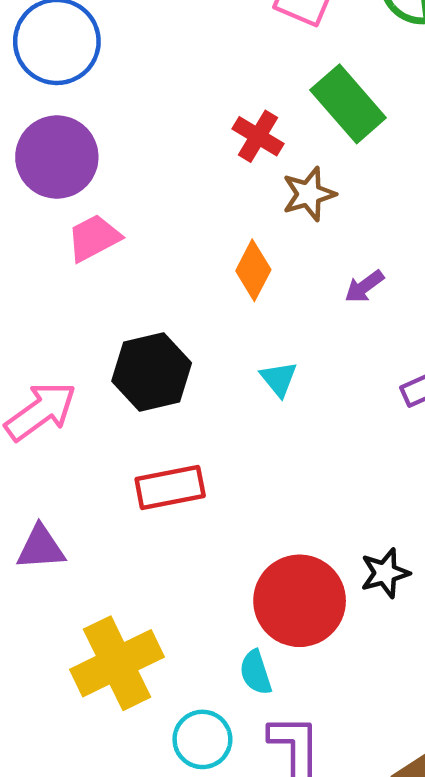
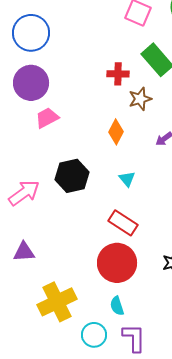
red cross: (258, 136) -> (118, 74), turned -30
red rectangle: (170, 488) -> (123, 223), moved, turned 44
red circle: (300, 601) -> (117, 263), moved

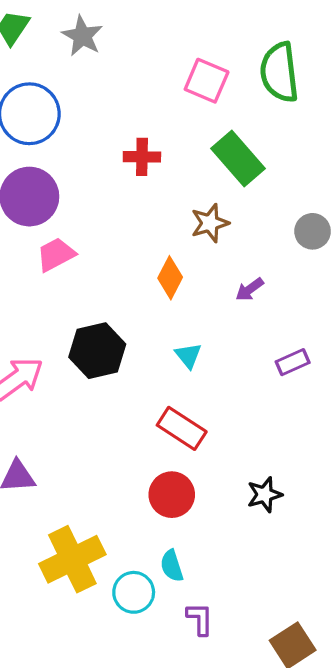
red cross: (118, 74) -> (142, 157), moved
red circle: (117, 263) -> (172, 495), size x0.7
cyan circle: (94, 335) -> (134, 592), moved
purple L-shape: (134, 338) -> (200, 619), size x0.7

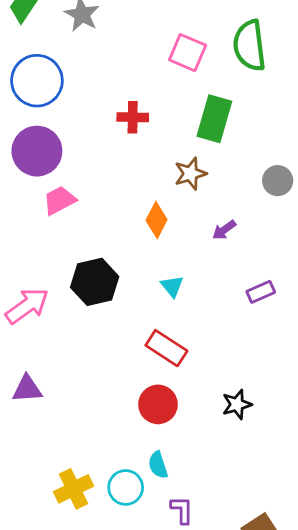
green rectangle: (238, 158) -> (214, 119), turned 57
yellow cross: (72, 559) -> (74, 489), moved, size x0.7

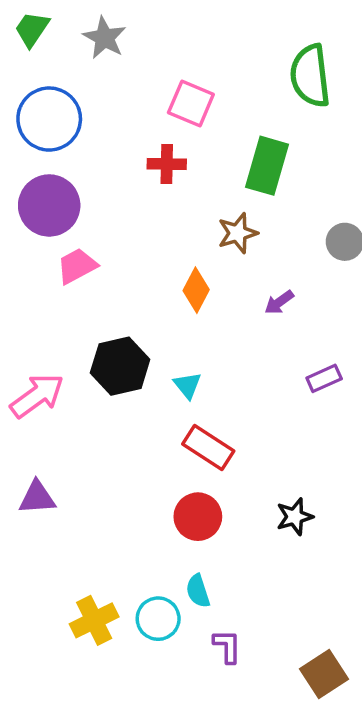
pink square: (188, 53) -> (191, 103), moved
cyan triangle: (172, 286) -> (187, 385), moved

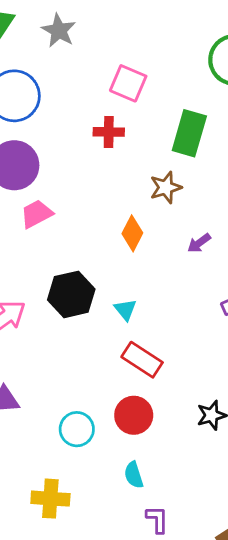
cyan circle: (158, 619) -> (77, 429), moved
yellow cross: (94, 620) -> (50, 499), turned 30

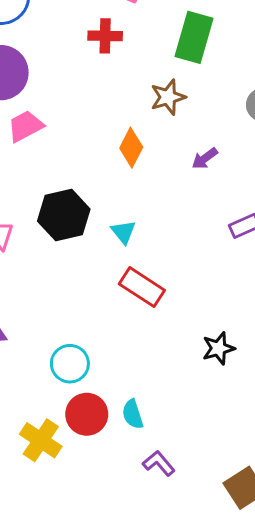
red circle: (134, 415) -> (87, 414), moved
yellow cross: (50, 499) -> (41, 440), turned 30
purple L-shape: (157, 519) -> (159, 463), turned -40

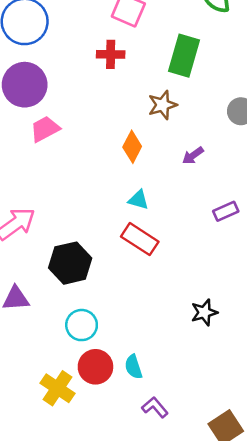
black hexagon: (64, 215) -> (70, 263), moved
cyan triangle: (124, 232) -> (138, 200), moved, turned -35
red rectangle: (142, 287) -> (140, 239), moved

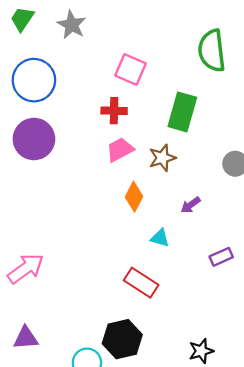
pink trapezoid: (45, 129) -> (120, 150), moved
cyan triangle: (138, 200) -> (160, 238), moved
black hexagon: (70, 263) -> (122, 339), moved

